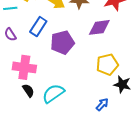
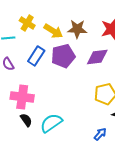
purple pentagon: (62, 42) -> (63, 56), moved

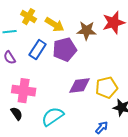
brown star: (77, 29) -> (87, 31), moved
purple diamond: (97, 57) -> (80, 86), moved
black semicircle: (26, 120) -> (17, 114), moved

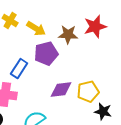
blue rectangle: (38, 50) -> (19, 68), moved

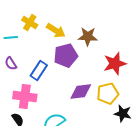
red star: (95, 26) -> (115, 64), moved

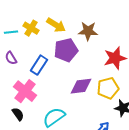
yellow cross: (30, 22) -> (31, 28), moved
pink cross: (25, 96) -> (25, 91), turned 30

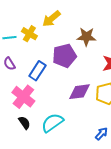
yellow arrow: (56, 25) -> (51, 19), moved, turned 108
black semicircle: (18, 114) -> (24, 123), moved

